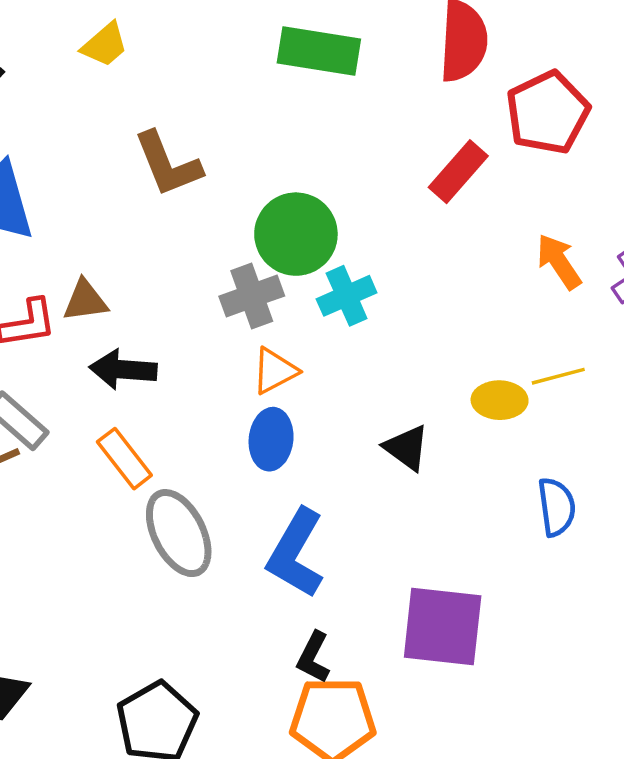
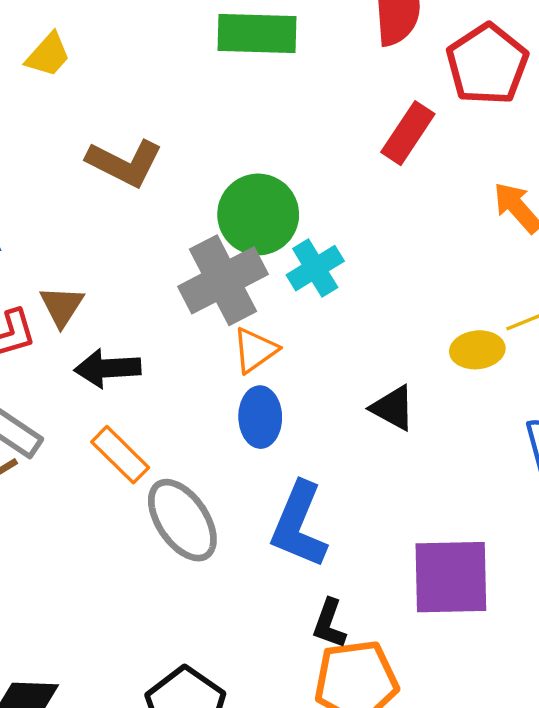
brown L-shape: (168, 164) -> (125, 163), turned -34
gray cross: (252, 296) -> (223, 280), size x1.4
brown triangle: (85, 301) -> (62, 306), turned -42

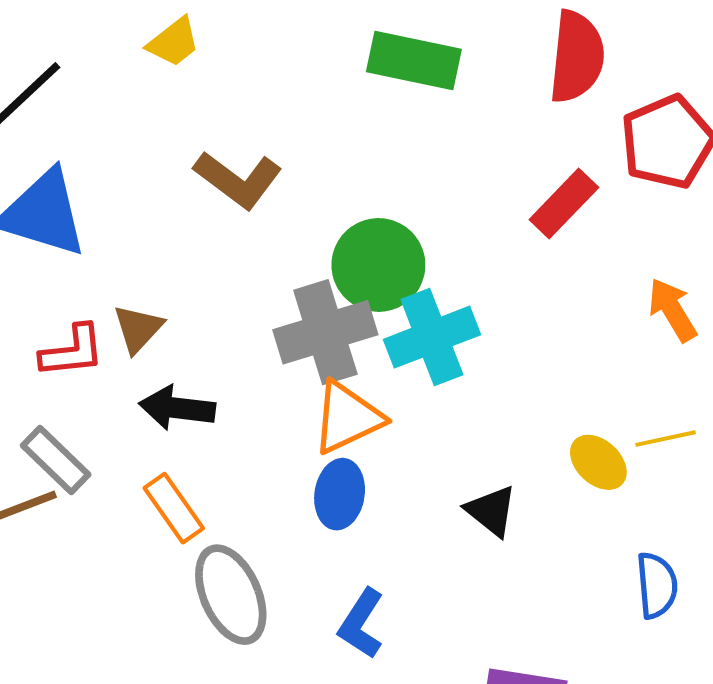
cyan cross: (315, 268) -> (432, 337), size x1.4
orange triangle: (255, 350) -> (347, 418), size x1.4
yellow ellipse: (477, 350) -> (598, 462), turned 39
blue L-shape: (299, 525) -> (361, 624), size x0.7

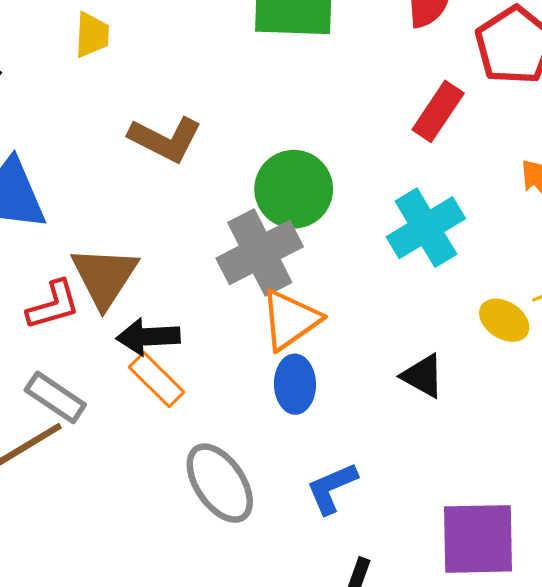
yellow trapezoid: (174, 42) -> (92, 35), turned -39
brown triangle: (138, 329) -> (104, 277), size x1.6
cyan cross: (432, 337) -> (426, 228), moved
orange rectangle: (174, 508) -> (156, 380), moved
blue L-shape: (361, 624) -> (332, 488), turned 44

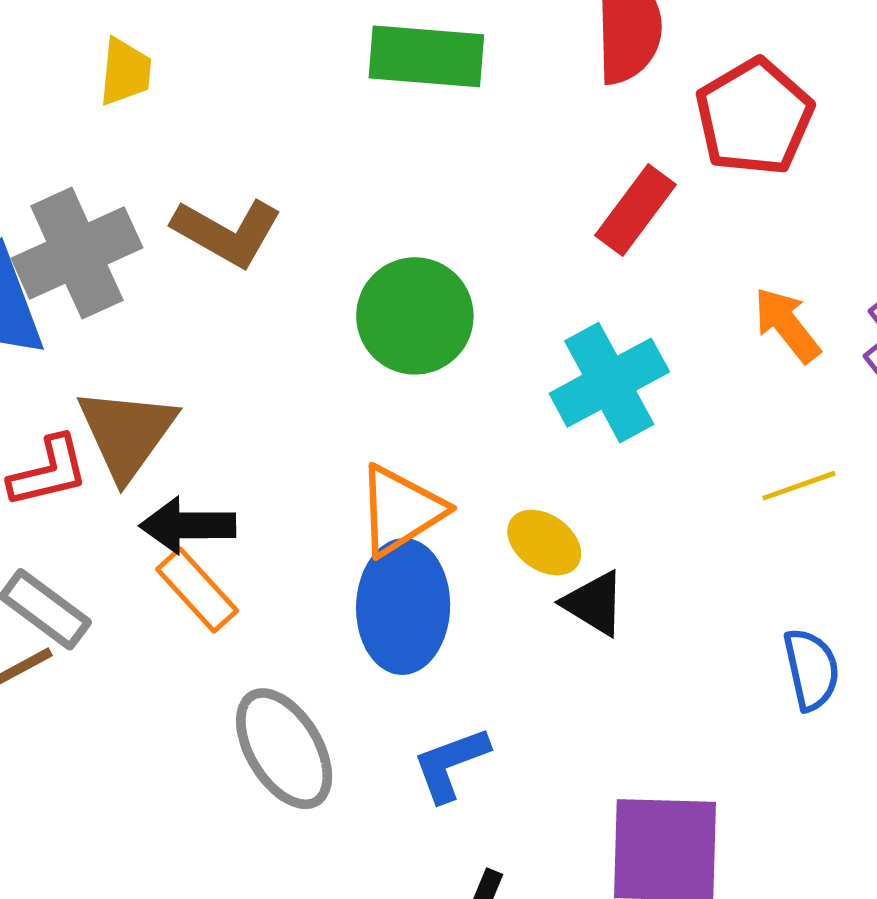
gray cross: (260, 252) -> (77, 253), moved
yellow ellipse: (504, 320) -> (544, 542), moved
blue ellipse: (295, 384) -> (403, 607), size x1.5

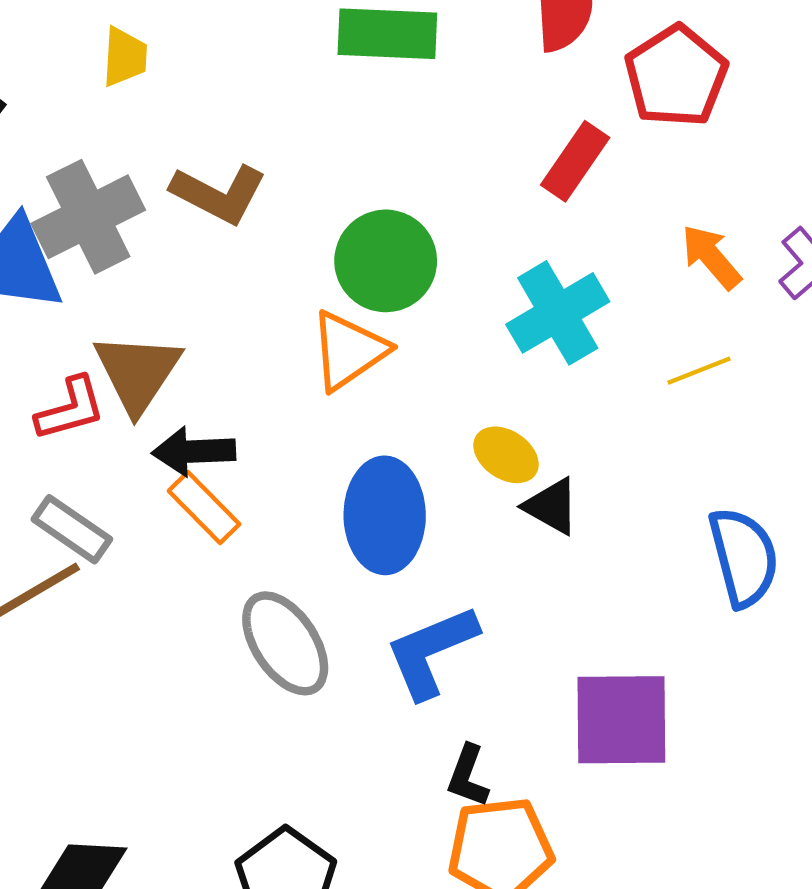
yellow line: (799, 486) -> (699, 371), moved
orange triangle: (401, 510) -> (349, 351), moved
blue semicircle: (811, 669) -> (744, 557), size x1.4
blue L-shape: (451, 764) -> (431, 651), size x1.4

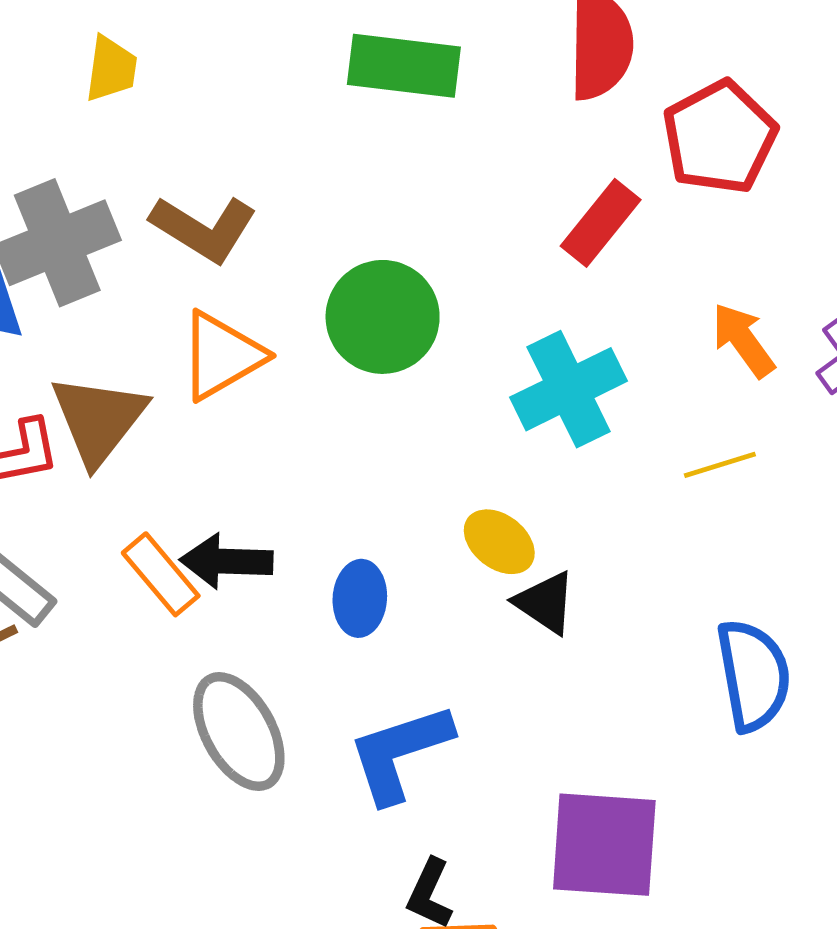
orange triangle: (349, 351) -> (222, 356), moved
black arrow: (194, 451) -> (226, 561), moved
blue ellipse: (385, 515) -> (360, 598), size x0.6

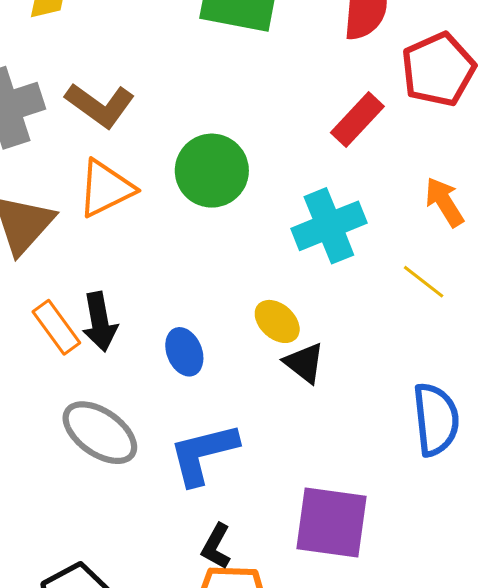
yellow line: (720, 465) -> (424, 282), turned 51
black arrow: (226, 561) -> (100, 322), turned -106
blue ellipse: (360, 598) -> (184, 352), turned -30
gray ellipse: (239, 732) -> (100, 433), turned -30

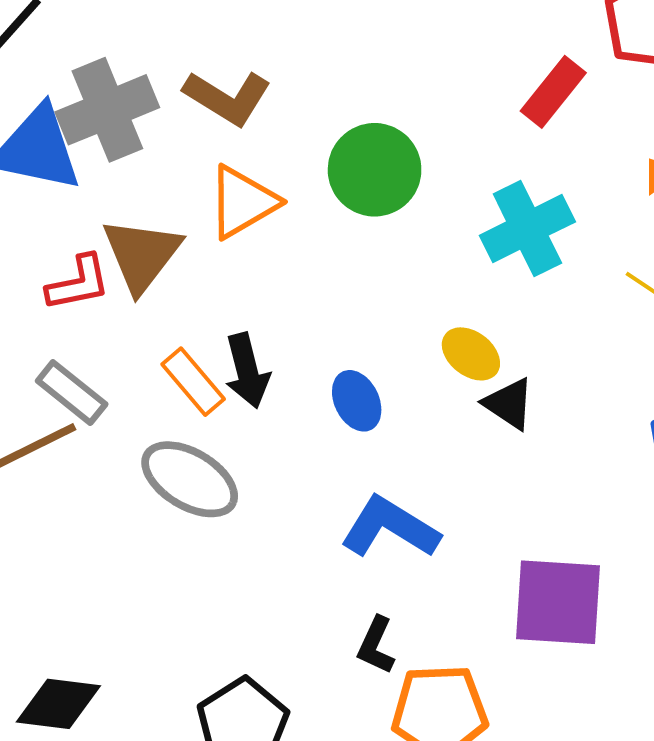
gray ellipse: (100, 433) -> (190, 479), moved
blue L-shape: (203, 454) -> (390, 528), turned 50
black L-shape: (216, 546) -> (376, 645), moved

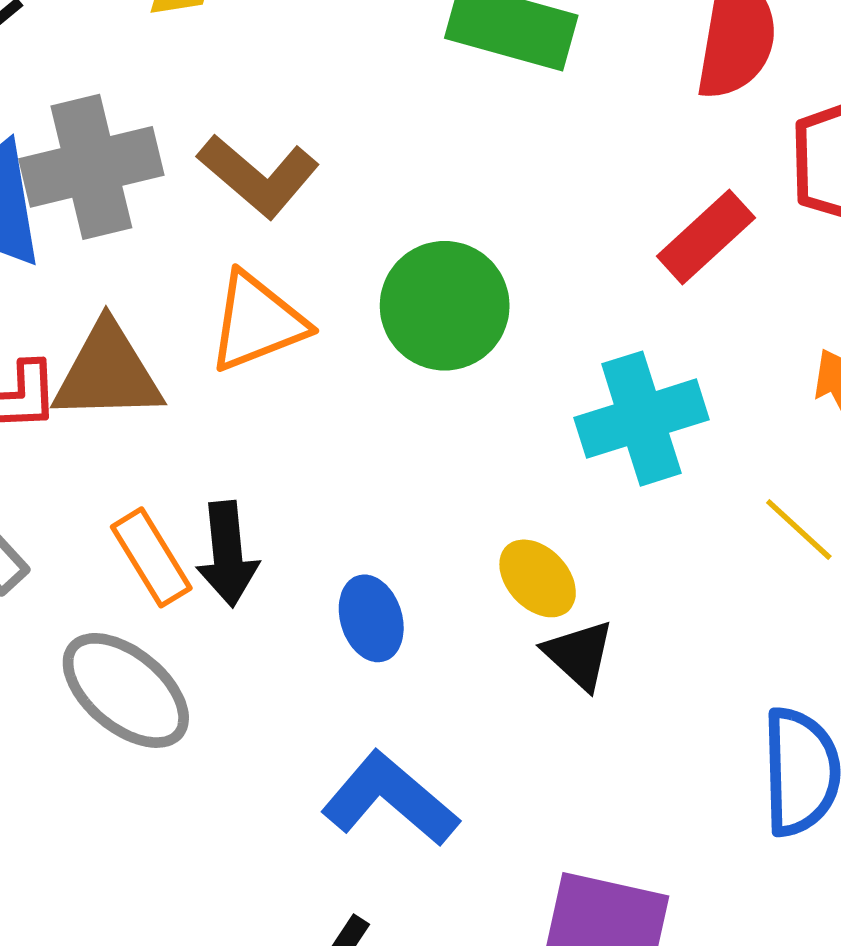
brown triangle: (142, 255) -> (108, 373), turned 42

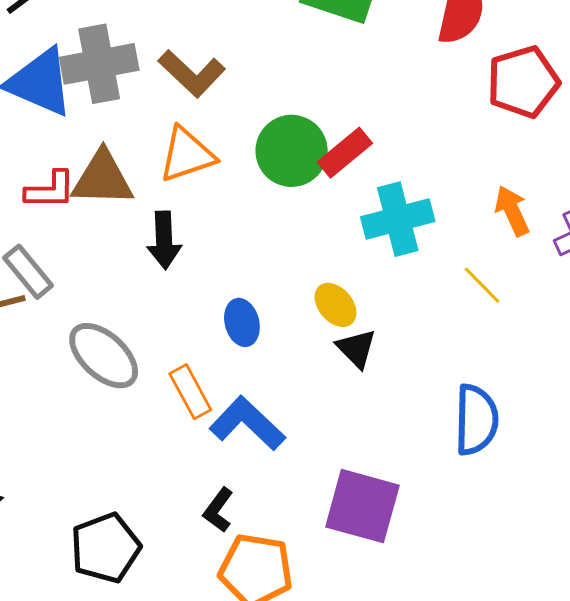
red rectangle: (706, 237) -> (345, 153), moved
black arrow: (227, 554) -> (164, 240), moved
orange rectangle: (151, 557) -> (190, 392), moved

